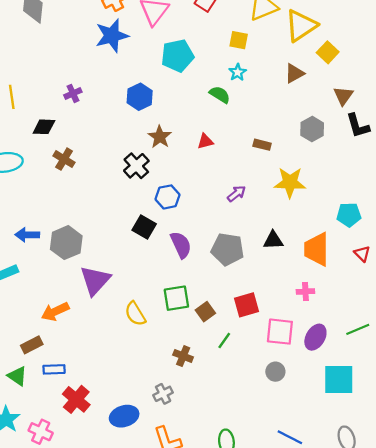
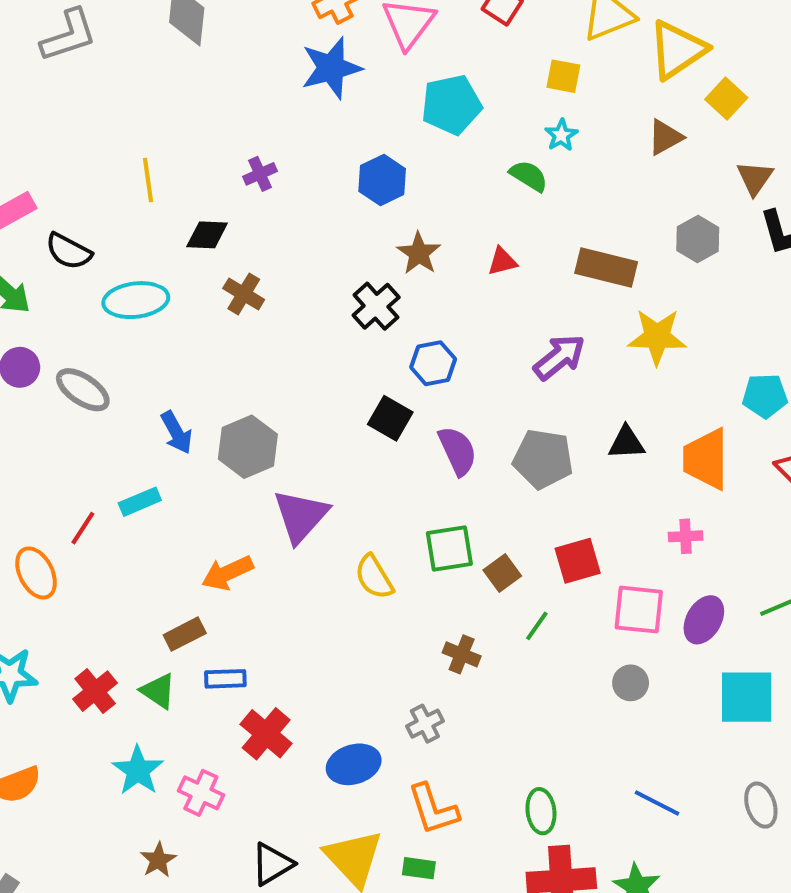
brown rectangle: (262, 145) -> (606, 268), size x1.8
purple arrow: (236, 194) -> (559, 357), size x1.5
blue arrow: (27, 235) -> (177, 432), turned -120

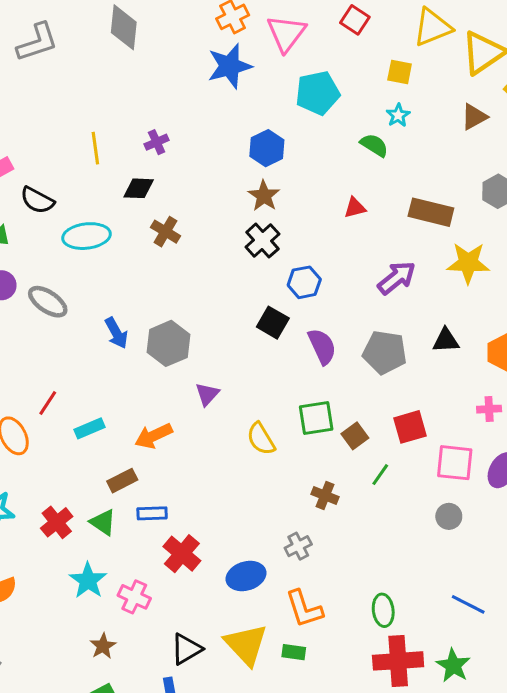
purple cross: (260, 174) -> (157, 142), moved
brown star: (419, 253) -> (264, 196), moved
cyan rectangle: (140, 502) -> (89, 428), moved
purple triangle: (301, 516) -> (207, 394), size x0.6

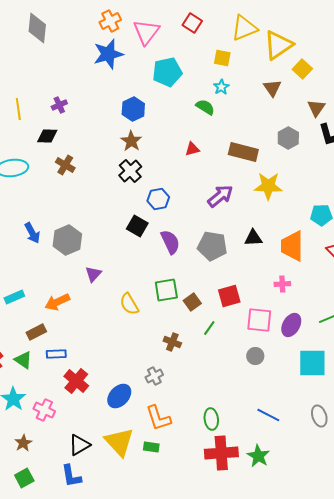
brown triangle: (474, 117) -> (272, 88), turned -36
blue ellipse: (246, 576) -> (119, 396), turned -30

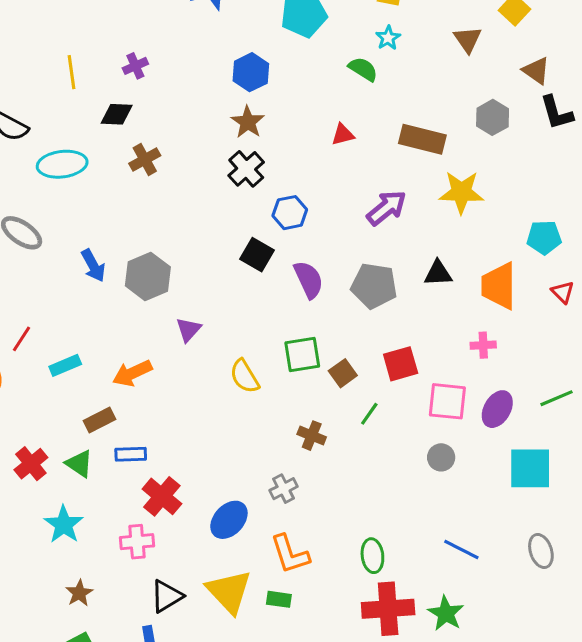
brown triangle: (316, 108) -> (536, 71), turned -30
brown cross: (65, 165) -> (145, 160), turned 30
pink cross: (44, 410) -> (137, 542), moved, turned -30

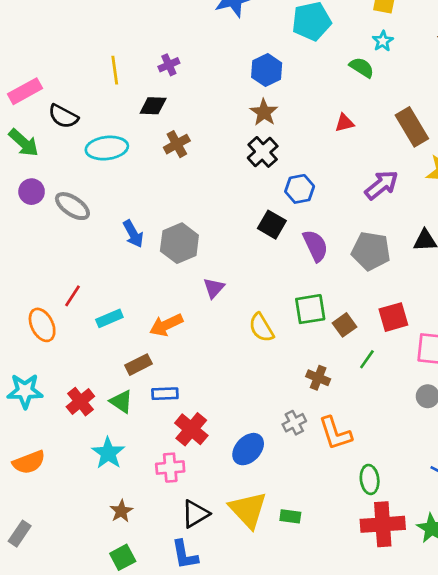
brown rectangle: (422, 139) -> (412, 127), turned 45
orange L-shape: (290, 554) -> (335, 433), moved

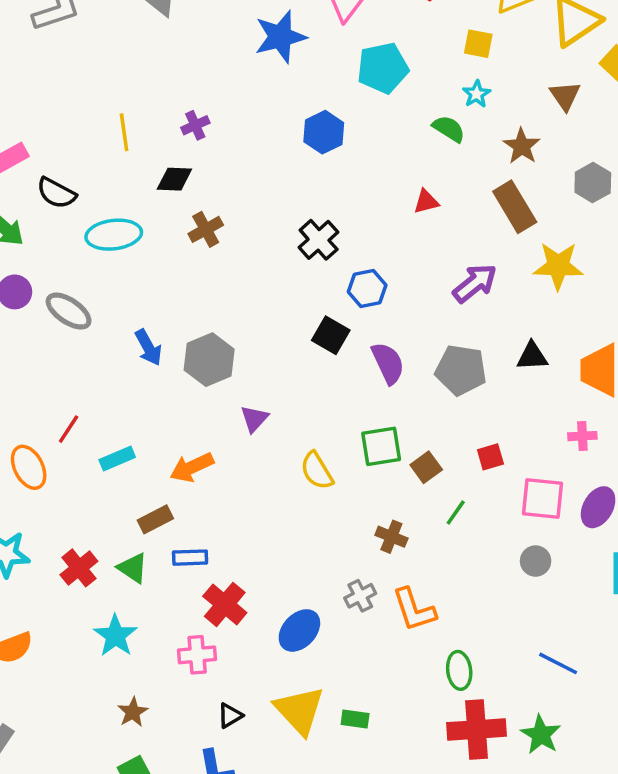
brown star: (264, 112) -> (522, 146), moved
red square: (393, 317) -> (490, 457), size x0.7
black triangle: (195, 514) -> (230, 716), size x0.7

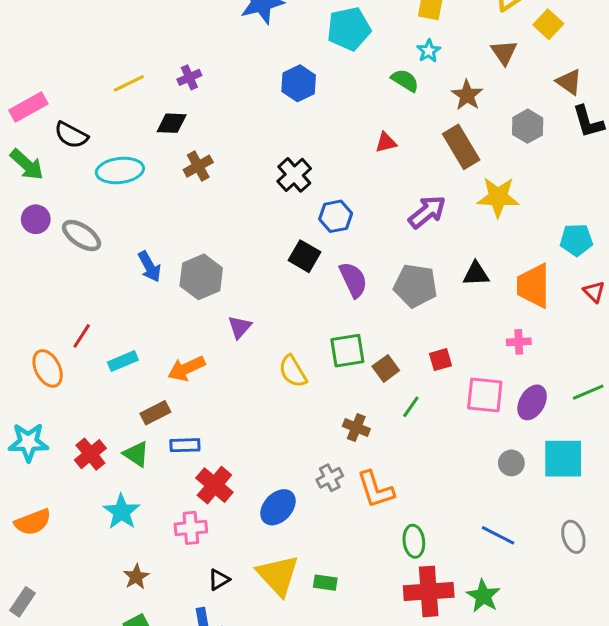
yellow line: (124, 132) -> (129, 83), turned 72
gray circle: (536, 561) -> (511, 463), moved

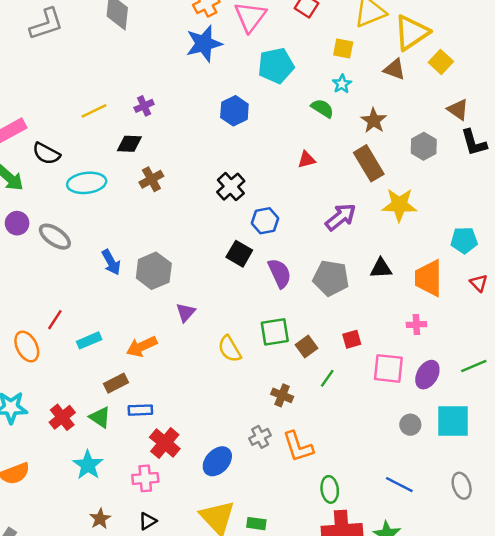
brown triangle: (504, 52) -> (394, 69), moved, turned -35
black triangle: (219, 580) -> (148, 521), moved

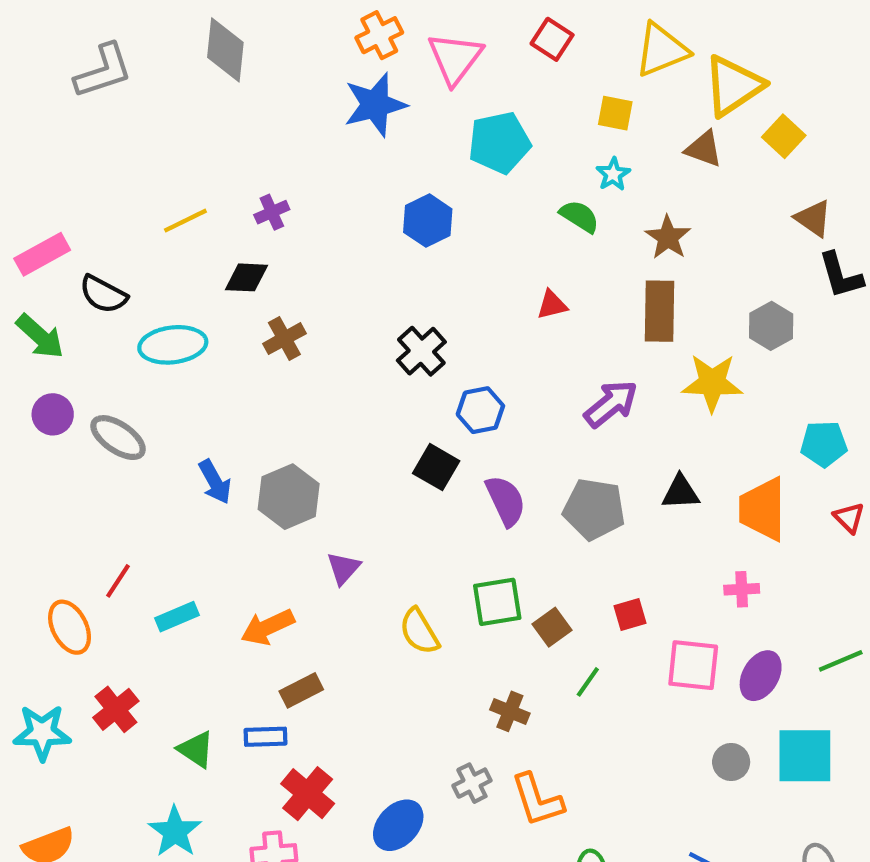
gray hexagon: (424, 146) -> (771, 326), moved
brown rectangle: (369, 163) -> (659, 311), turned 32
brown rectangle: (116, 383) -> (301, 690), moved
red cross: (62, 417) -> (116, 709), moved

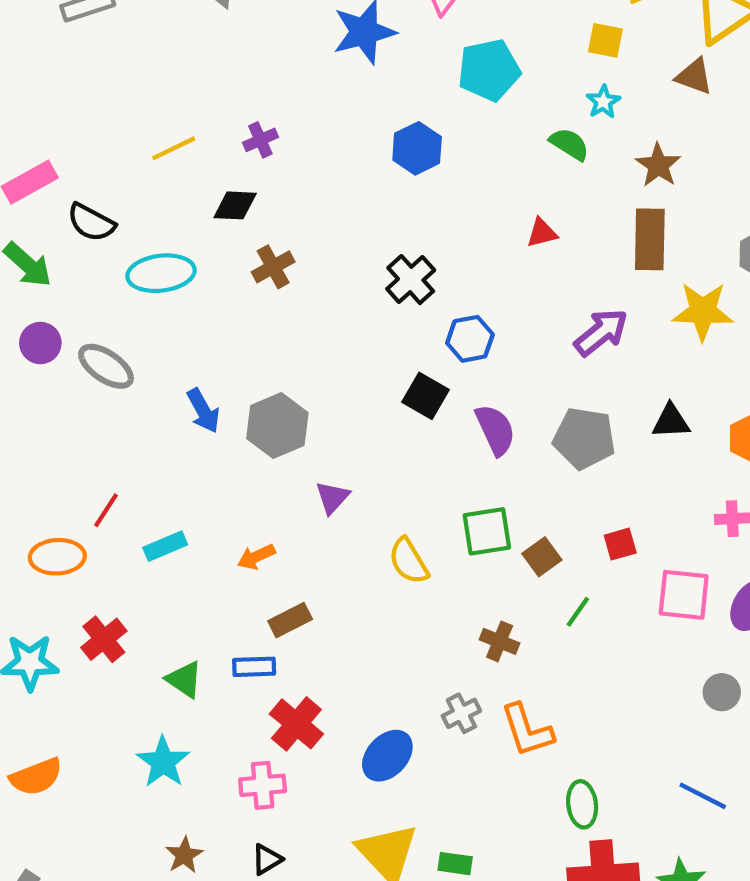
orange ellipse: (70, 627) -> (57, 557), turned -66
orange arrow: (268, 627) -> (256, 557), size x0.7

